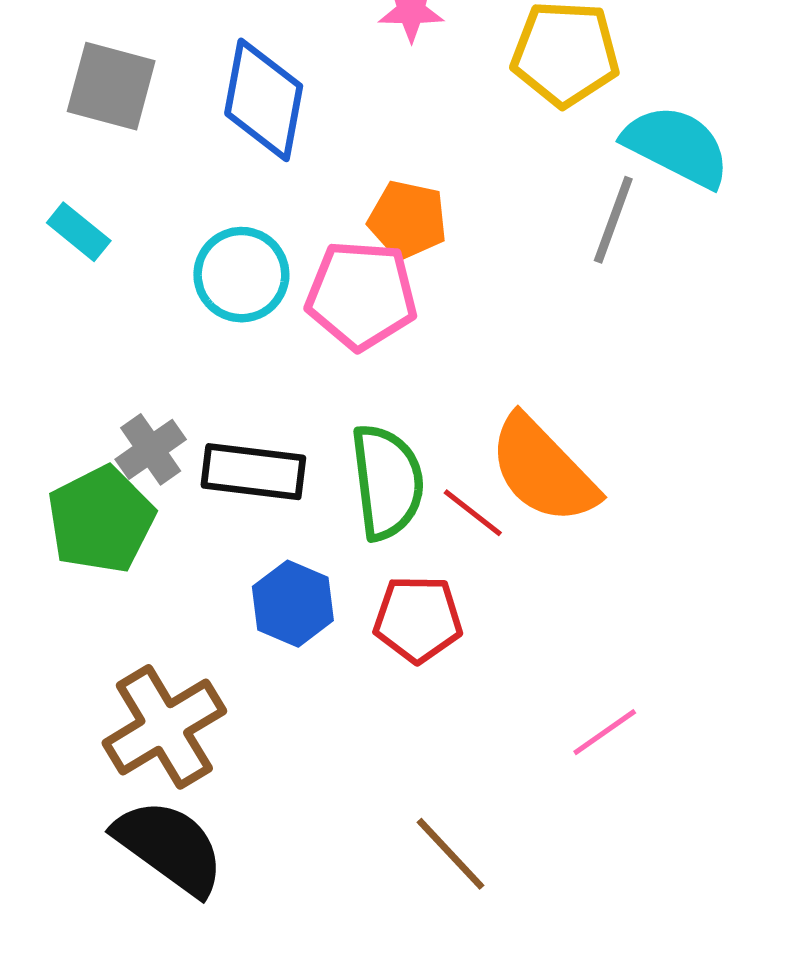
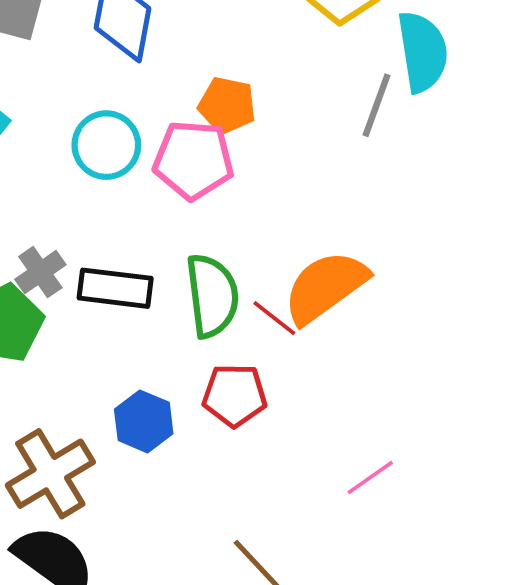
cyan semicircle: (677, 146) -> (423, 52), turned 54
orange semicircle: (543, 470) -> (325, 287), turned 98
blue hexagon: (293, 604) -> (144, 421), moved

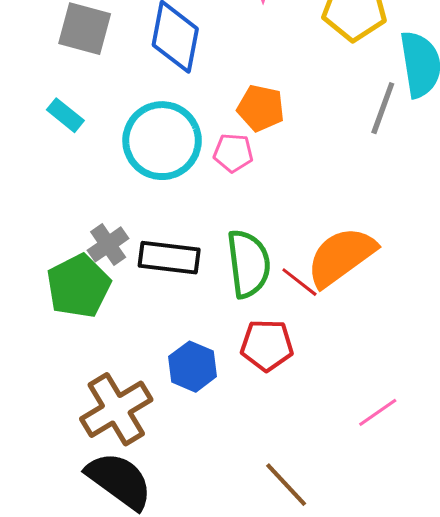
cyan circle: (106, 145) -> (162, 141), size x1.4
pink pentagon: (193, 160) -> (233, 153), size x0.6

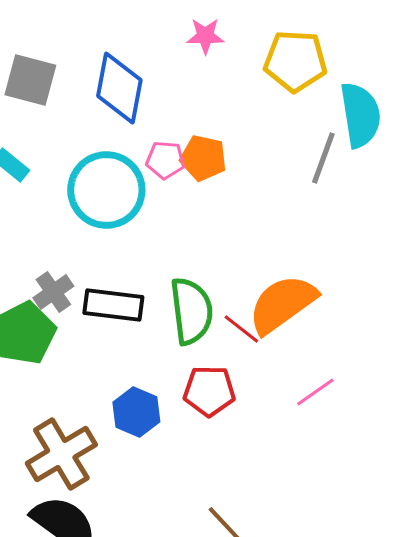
pink pentagon: (233, 153) -> (165, 160), moved
pink line: (378, 412) -> (315, 392), moved

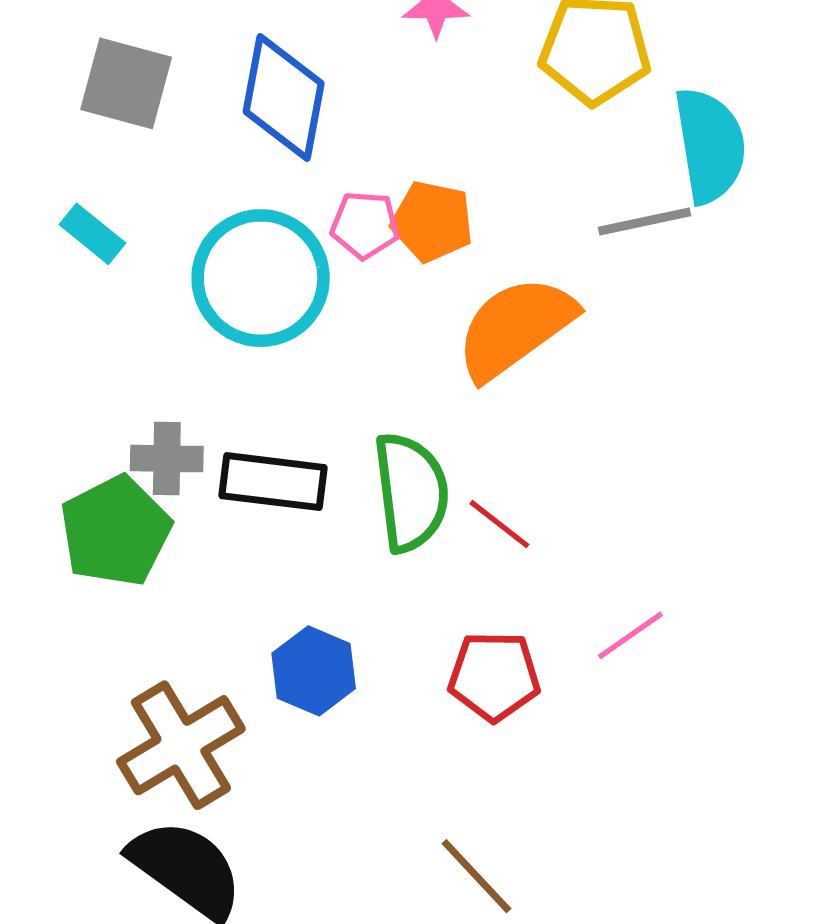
gray line: (323, 158) -> (645, 221), turned 58
gray cross: (53, 292) -> (167, 459), turned 36
orange semicircle: (282, 304) -> (515, 328), moved
red pentagon: (209, 391) -> (494, 676), moved

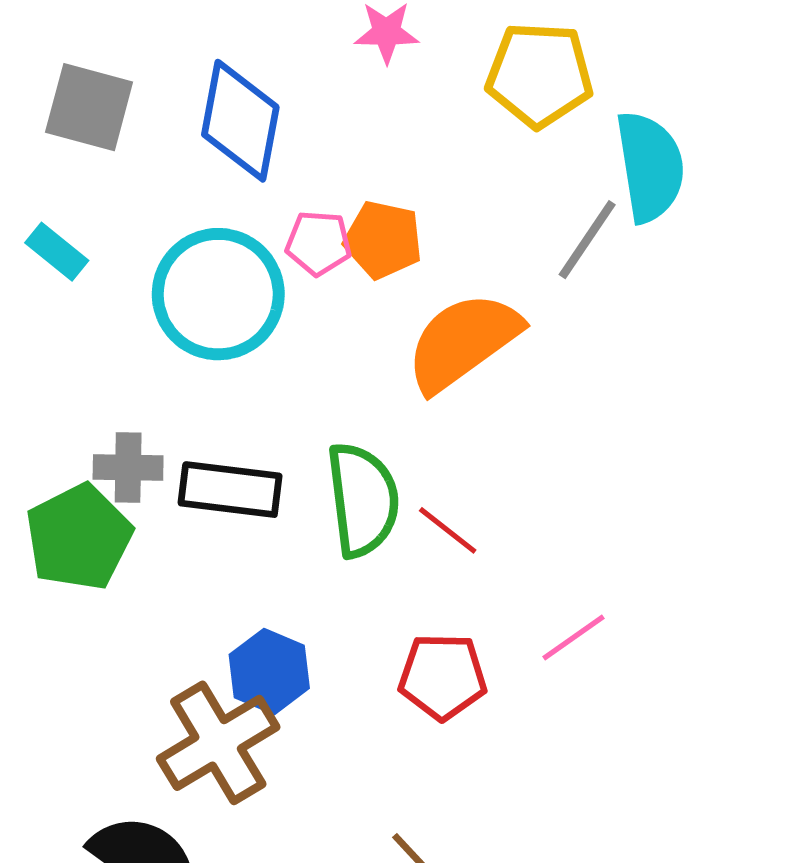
gray line: (645, 221) -> (587, 240), turned -44
brown cross: (181, 745) -> (218, 743), moved

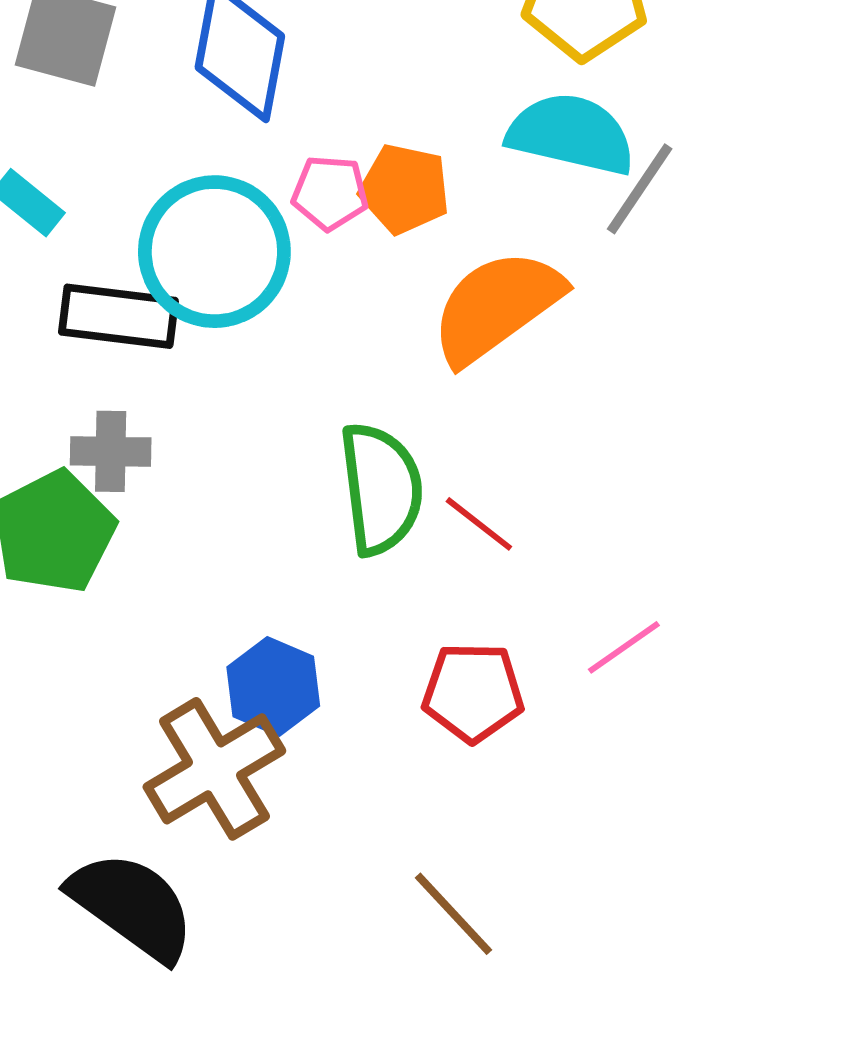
cyan semicircle: (650, 167) -> (571, 134), moved, turned -68
black rectangle: (230, 490) -> (118, 316), moved

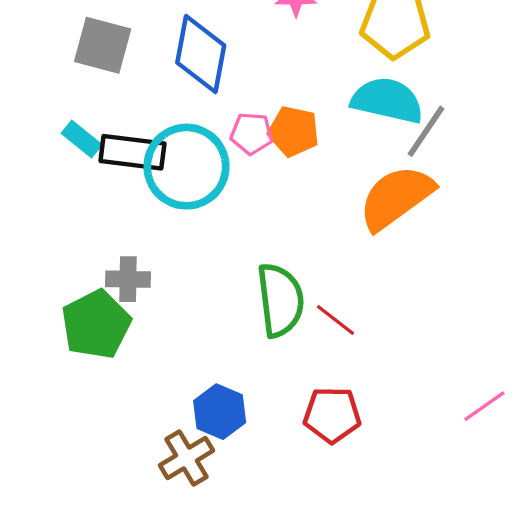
orange semicircle: (497, 306) -> (396, 197), moved
black rectangle: (118, 316) -> (132, 152), moved
pink line: (624, 647) -> (484, 406), moved
brown cross: (214, 769) -> (186, 458), size x0.7

